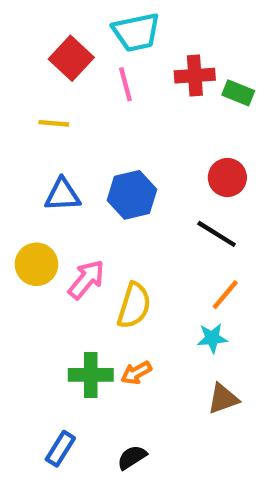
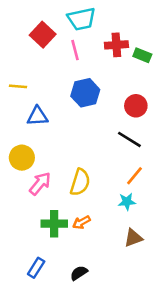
yellow line: (54, 123) -> (18, 86), moved
blue hexagon: (132, 195) -> (85, 93), moved
pink arrow: (86, 279) -> (40, 184), moved

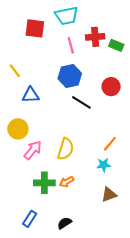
red square: (43, 35) -> (35, 28), turned -36
pink line: (75, 50) -> (71, 45), moved
yellow line: (18, 86) -> (15, 71), turned 48
black line: (129, 139) -> (81, 102), moved

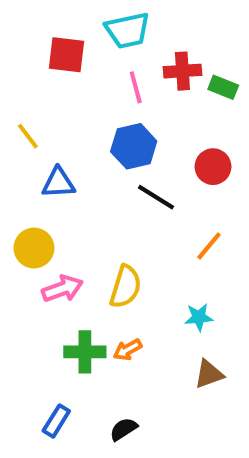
orange line: (110, 144) -> (209, 246), moved
pink arrow: (33, 150) -> (62, 289), turned 30

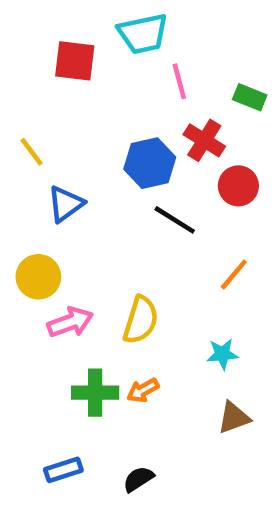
red cross: (182, 71) -> (204, 140), moved, turned 36
pink line: (136, 87) -> (179, 81), moved
blue triangle: (58, 183) -> (66, 204), turned -33
blue rectangle: (56, 421) -> (63, 470), turned 40

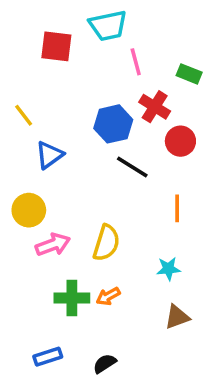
orange line: (234, 274) -> (177, 208), turned -40

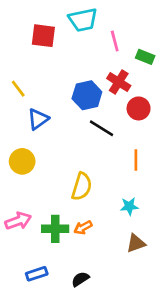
pink line: (136, 62) -> (115, 41), moved
pink arrow: (53, 245) -> (18, 221), moved

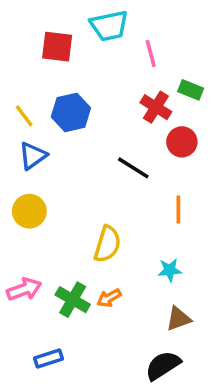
green rectangle: (145, 57) -> (191, 90), moved
blue hexagon: (87, 95) -> (71, 112), moved
blue triangle: (38, 119) -> (33, 156), moved
green cross: (55, 229) -> (73, 300), turned 30
black semicircle: (80, 279) -> (163, 365), moved, size x1.5

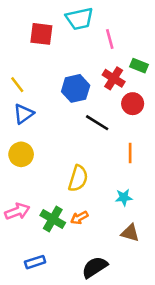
blue hexagon: (71, 112) -> (76, 88), moved
brown triangle: (178, 319) -> (130, 233), turned 36
black semicircle: (163, 365) -> (95, 267), moved

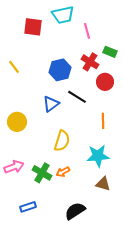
blue triangle: (24, 114) -> (51, 104), moved
cyan star: (124, 197) -> (98, 156), size x1.6

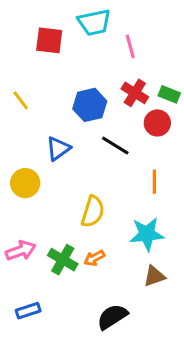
green rectangle: (110, 52) -> (169, 94), moved
blue triangle: (51, 104) -> (58, 149), moved
brown triangle: (103, 184) -> (154, 276), turned -35
blue rectangle: (28, 207) -> (28, 311), moved

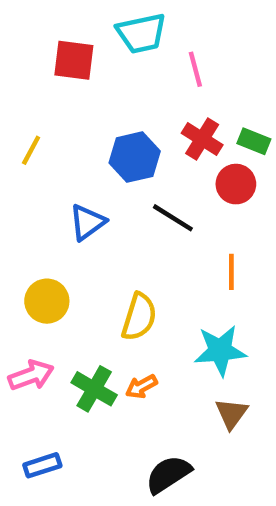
yellow line: (21, 100) -> (31, 150), turned 65
yellow circle: (25, 183) -> (47, 301), moved
brown triangle: (154, 276) -> (231, 414), turned -35

